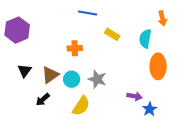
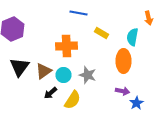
orange cross: (75, 48) -> (66, 46), size x1.5
orange ellipse: (158, 66) -> (124, 61), moved
black triangle: (25, 71) -> (20, 67), size x1.5
black arrow: (43, 99) -> (50, 93), moved

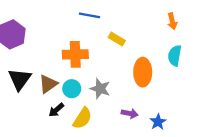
cyan semicircle: (132, 37) -> (175, 56), moved
purple arrow: (122, 91) -> (130, 114), moved

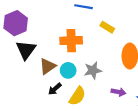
black triangle: (20, 79) -> (26, 50), moved
gray star: (100, 89) -> (93, 70), turned -30

